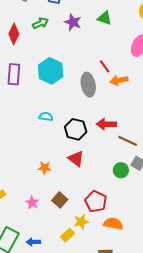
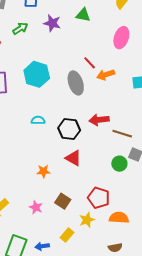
yellow rectangle: (67, 235) -> (67, 235), moved

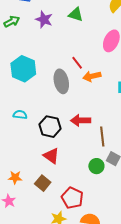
brown line: (122, 134) -> (102, 136), turned 60
orange star: (43, 171) -> (15, 177), moved
brown square: (63, 201) -> (43, 183), moved

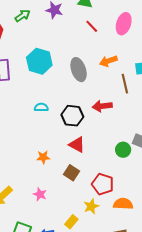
red line: (77, 63) -> (92, 26), moved
brown line: (102, 136) -> (125, 84), moved
orange star: (15, 177) -> (43, 157), moved

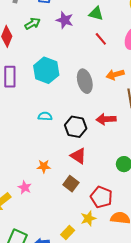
pink star: (40, 194) -> (25, 187), moved

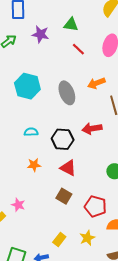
orange star: (44, 166) -> (34, 165), moved
yellow star: (88, 218) -> (87, 238), moved
yellow rectangle: (68, 232) -> (59, 240), moved

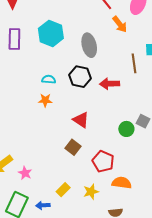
orange arrow: (96, 83) -> (120, 24), moved, turned -114
black hexagon: (63, 139) -> (80, 77), moved
orange star: (34, 165) -> (45, 100), moved
pink star: (18, 205) -> (25, 173), moved

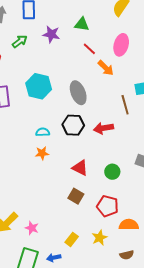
green circle: (126, 129) -> (112, 172), moved

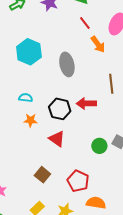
black hexagon: (73, 125) -> (60, 109), moved
orange star: (42, 153) -> (31, 120), moved
green circle: (112, 172) -> (99, 146), moved
brown square: (76, 196) -> (42, 175), moved

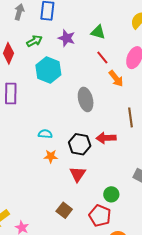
cyan hexagon: (29, 52) -> (48, 70), moved
red triangle: (57, 139) -> (78, 174), turned 30
green circle: (99, 146) -> (111, 194), moved

